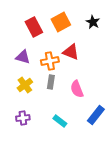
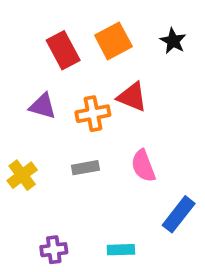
gray rectangle: (51, 82) -> (85, 168), moved, turned 72
yellow cross: (25, 85) -> (22, 175), moved
purple cross: (23, 118) -> (54, 250), moved
cyan rectangle: (60, 121) -> (121, 250), moved, turned -40

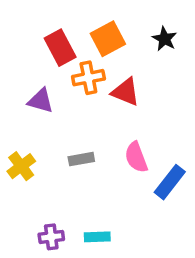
orange cross: (93, 114) -> (88, 78), moved
blue rectangle: (179, 214) -> (170, 182), moved
cyan rectangle: (121, 250) -> (97, 237), moved

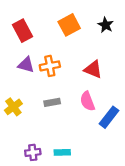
red rectangle: (60, 48) -> (23, 31), moved
orange cross: (88, 78) -> (50, 66), moved
red triangle: (126, 92) -> (93, 69), moved

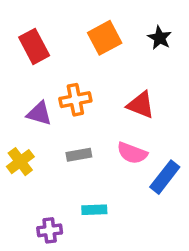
purple triangle: (26, 65) -> (39, 113), moved
pink semicircle: (87, 101) -> (132, 153), turned -48
cyan rectangle: (62, 152) -> (94, 210), moved

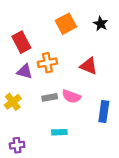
red rectangle: (34, 46) -> (21, 42), moved
pink semicircle: (132, 153) -> (71, 96), moved
blue rectangle: (165, 177) -> (104, 112), turned -30
purple cross: (50, 230) -> (17, 145), moved

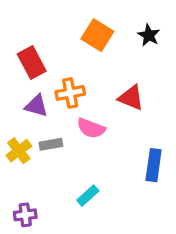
orange square: (66, 24) -> (97, 35), turned -30
pink semicircle: (71, 96) -> (91, 128), moved
gray rectangle: (50, 97) -> (51, 144), moved
cyan rectangle: (59, 132) -> (88, 196), turned -40

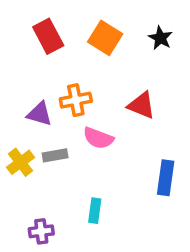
red rectangle: (32, 62) -> (48, 36), moved
cyan rectangle: (88, 196) -> (95, 211), turned -40
purple cross: (25, 215) -> (41, 231), moved

